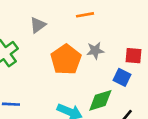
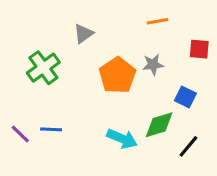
orange line: (85, 15) -> (158, 21), moved
red square: (134, 56) -> (199, 49), moved

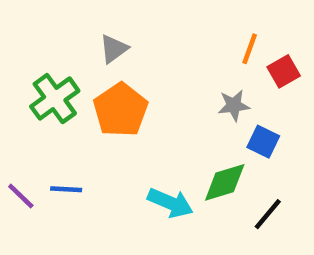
orange line: (158, 21) -> (250, 49), moved, turned -60
red square: (199, 49) -> (284, 71), turned -35
gray star: (153, 65) -> (234, 105), moved
orange pentagon: (117, 75) -> (121, 110), moved

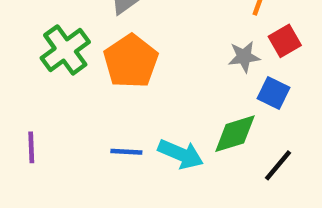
red square: (284, 71) -> (285, 41), moved
blue line: (66, 189) -> (126, 152), moved
purple line: (21, 196) -> (31, 147), turned 44

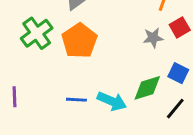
blue square: (273, 93) -> (178, 73), moved

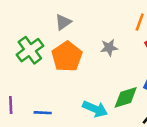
gray star: (153, 38) -> (109, 48), moved
blue line: (76, 100) -> (43, 113), moved

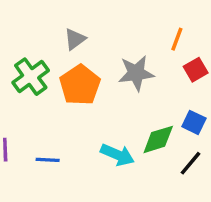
gray star: (109, 48) -> (136, 73), size x1.5

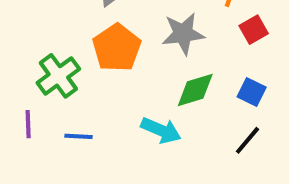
green cross: (31, 77) -> (58, 76), moved
green diamond: (158, 139) -> (195, 90), moved

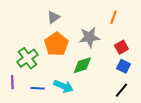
red square: (254, 30) -> (121, 47), moved
green diamond: (195, 90) -> (82, 65), moved
cyan arrow: (161, 130) -> (63, 86), moved

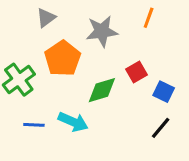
gray triangle: (53, 17) -> (46, 18), moved
gray star: (89, 37) -> (102, 31), moved
red square: (121, 47) -> (136, 72), moved

